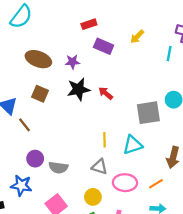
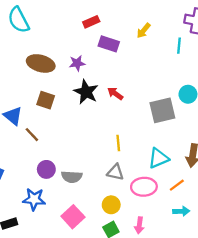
cyan semicircle: (21, 17) -> (19, 20), turned 120
black star: (78, 89) -> (86, 92), turned -30
cyan triangle: (133, 145) -> (158, 158), moved

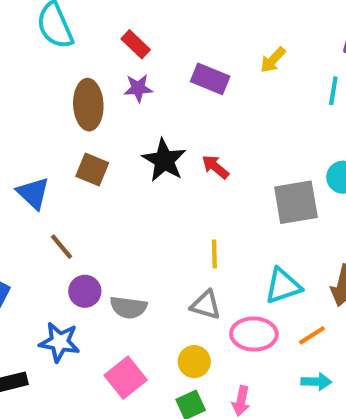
red rectangle: (91, 22) -> (136, 44), moved, turned 63
brown ellipse: (41, 63) -> (88, 105), turned 68
purple star: (77, 63) -> (138, 88), moved
brown line: (32, 135) -> (62, 247), moved

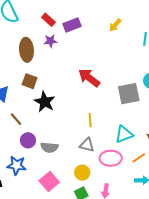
purple rectangle: (210, 79) -> (72, 25), moved, turned -42
black star: (164, 160) -> (45, 102), moved
red arrow: (215, 167) -> (89, 78), size x1.6

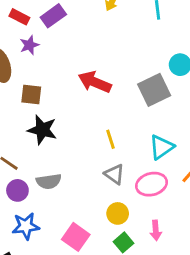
brown square: (30, 81) -> (31, 95), moved
purple circle: (28, 140) -> (17, 190), moved
gray triangle: (87, 145) -> (114, 174), turned 35
gray semicircle: (49, 147) -> (49, 181), moved

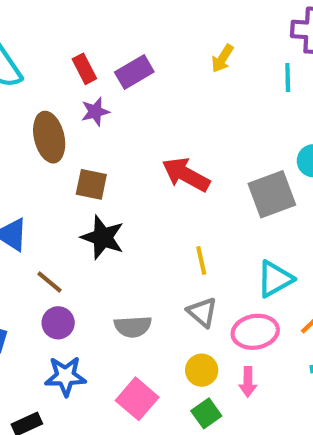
red rectangle: (19, 17) -> (84, 69), turned 30
gray semicircle: (49, 181) -> (133, 327), moved
pink arrow: (156, 230) -> (248, 382), moved

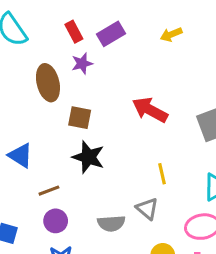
yellow arrow: (222, 59) -> (171, 34), moved, turned 35
brown line: (49, 282) -> (49, 191), turned -60
gray triangle: (202, 312) -> (147, 209), moved

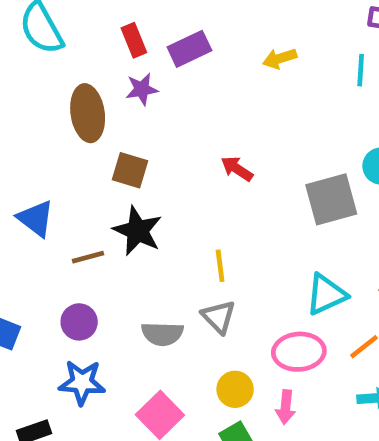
red arrow: (150, 110) -> (237, 169), size x0.6
yellow line: (162, 174) -> (220, 266), moved
brown line: (49, 191) -> (88, 257), moved

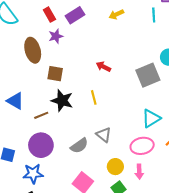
yellow line: (220, 266) -> (94, 97), moved
purple circle: (79, 322) -> (41, 145), size x1.5
gray semicircle: (162, 334) -> (79, 146), turned -30
blue star: (82, 382) -> (33, 174), moved

